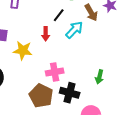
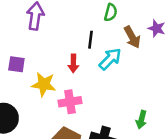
black line: (59, 15) -> (91, 40), turned -32
pink cross: (55, 72) -> (70, 102), moved

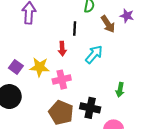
cyan arrow: (110, 59) -> (94, 54), moved
purple square: (16, 64) -> (16, 67), moved, turned 32

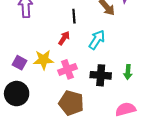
red arrow: (62, 49) -> (64, 38), turned -136
black cross: (90, 108) -> (101, 75), moved

